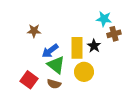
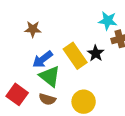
brown star: (34, 31) -> (33, 29), moved
yellow rectangle: (77, 48) -> (75, 56), turned -35
yellow circle: (84, 72) -> (84, 102), moved

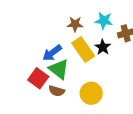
cyan star: (108, 21) -> (104, 21), moved
brown star: (33, 29) -> (75, 24), moved
red square: (17, 94) -> (38, 78), moved

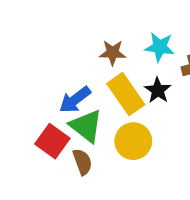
brown semicircle: (57, 91) -> (82, 162), turned -126
yellow circle: (91, 93) -> (133, 141), moved

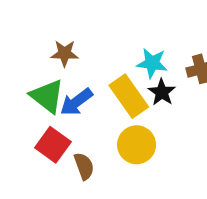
cyan star: (160, 47) -> (152, 63), moved
brown star: (113, 53) -> (65, 53), moved
green triangle: (86, 126) -> (47, 96), moved

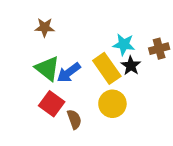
brown star: (65, 53) -> (45, 27), moved

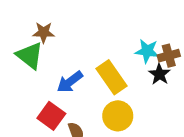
cyan star: (124, 44) -> (147, 51), moved
black star: (131, 66) -> (159, 74), moved
green triangle: (47, 68) -> (30, 56), moved

